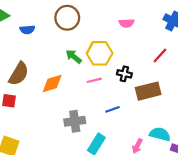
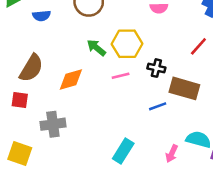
brown rectangle: (148, 91) -> (184, 88), turned 30
blue line: (113, 109) -> (158, 106), moved
gray cross: (75, 121) -> (53, 124), moved

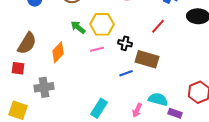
orange diamond: (71, 80) -> (58, 52), turned -30

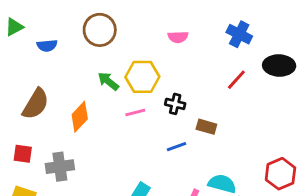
red line: (158, 26) -> (236, 80), moved
brown rectangle: (147, 59) -> (206, 127), size x0.6
red square: (18, 68) -> (23, 154), moved

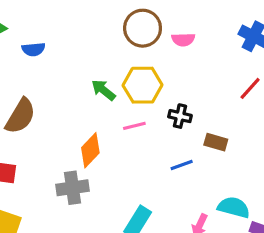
brown circle: (100, 30) -> (143, 28), moved
orange diamond: (80, 117) -> (90, 150), moved
gray cross: (60, 167) -> (73, 188), moved

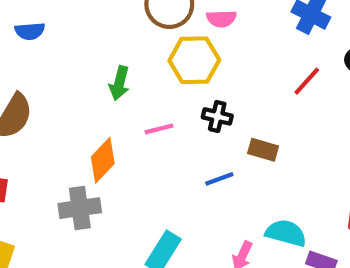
yellow hexagon: (143, 85) -> (194, 60), moved
green arrow: (103, 90) -> (119, 83), turned -115

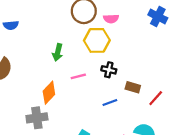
red line: (307, 81) -> (156, 98), moved

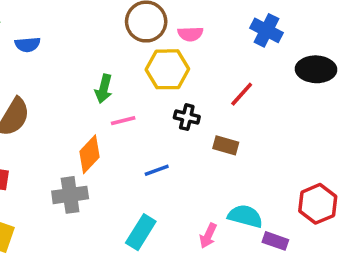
pink line: (78, 76) -> (123, 121), moved
red line: (156, 98) -> (242, 94), moved
blue line: (110, 103) -> (157, 170), moved

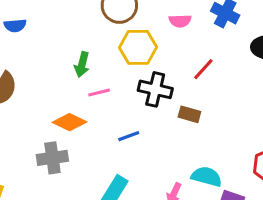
pink semicircle: (190, 34) -> (180, 21), moved
black cross: (187, 117) -> (155, 89), size x1.5
orange diamond: (89, 154) -> (70, 122), turned 72

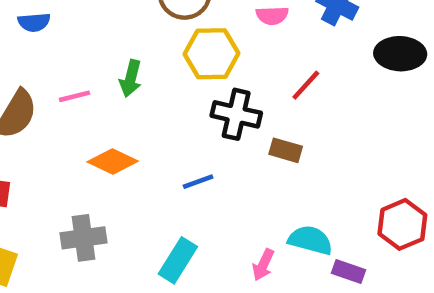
pink line: (99, 93) -> (74, 96), moved
gray cross: (52, 158) -> (83, 238), moved

